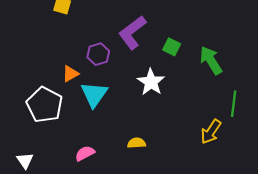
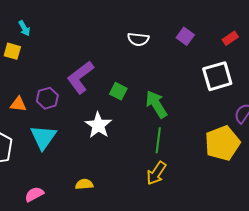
orange triangle: (70, 74) -> (18, 104), moved, turned 36
green line: (234, 104) -> (158, 140), moved

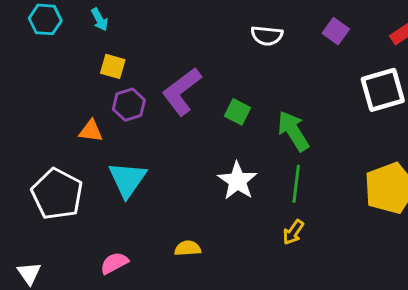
yellow square: (12, 51) -> (113, 66), moved
purple hexagon: (47, 98) -> (129, 105), moved
white star: (98, 125) -> (237, 181), moved
yellow arrow: (156, 173) -> (293, 232), size x0.7

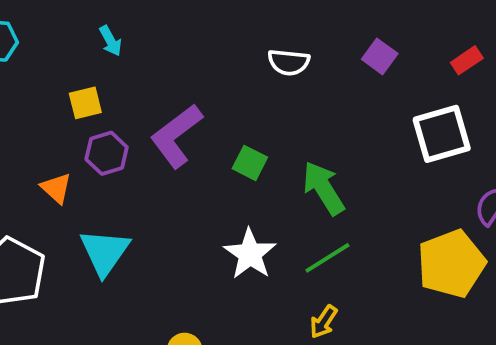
cyan arrow: (100, 19) -> (110, 41), moved
yellow square: (113, 66) -> (85, 103), turned -30
orange triangle: (91, 131) -> (56, 188), turned 35
green line: (296, 184) -> (327, 258), turned 51

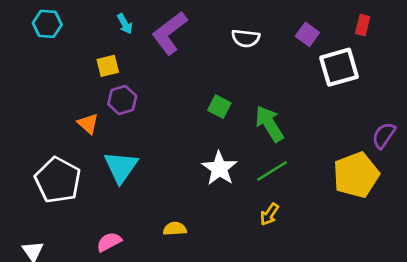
red rectangle: (467, 60) -> (363, 25), moved, turned -42
white square: (442, 134) -> (339, 67), moved
purple L-shape: (176, 136) -> (169, 33), moved

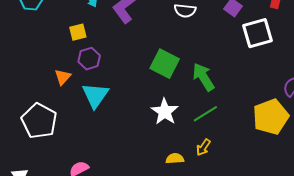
green square: (219, 107) -> (165, 64), size x1.6
orange triangle: (88, 124) -> (63, 77), turned 30
cyan triangle: (121, 167) -> (95, 95), moved
yellow semicircle: (175, 229) -> (175, 159), moved

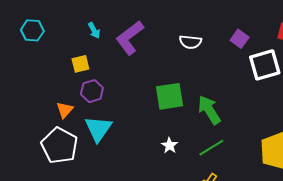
green square: (165, 64) -> (169, 96), turned -36
white star: (165, 112) -> (169, 146), size x0.6
white pentagon: (39, 121) -> (60, 146), moved

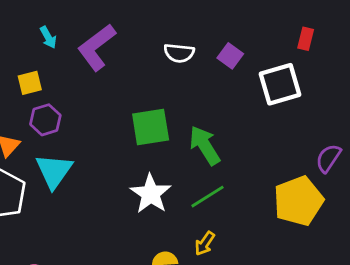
purple square: (240, 39) -> (230, 56), moved
white star: (169, 146) -> (151, 194), size x1.8

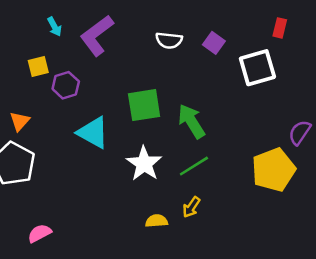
purple hexagon: (45, 120) -> (66, 85), moved
cyan triangle: (54, 171) -> (93, 132), moved, turned -36

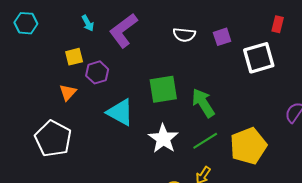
purple square: (214, 43) -> (222, 37), turned 36
orange triangle: (20, 121) -> (68, 92), moved
yellow pentagon: (274, 170) -> (248, 146), moved

